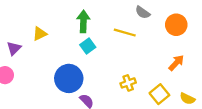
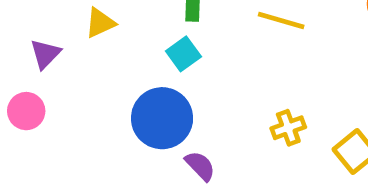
cyan square: (88, 46) -> (183, 54), moved

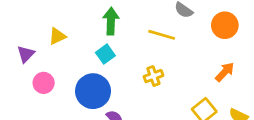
pink circle: (26, 111) -> (44, 83), moved
yellow cross: (288, 128) -> (153, 76), moved

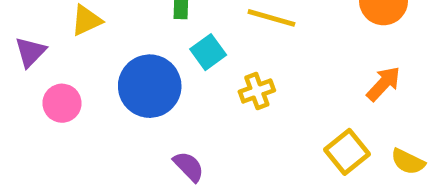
cyan square: (105, 54) -> (208, 52), moved
blue circle: (93, 91) -> (150, 86), moved

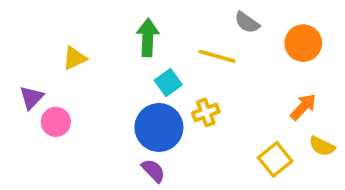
purple triangle: (30, 52) -> (31, 97), moved
blue circle: (150, 86) -> (159, 127), moved
yellow semicircle: (408, 162) -> (322, 146), moved

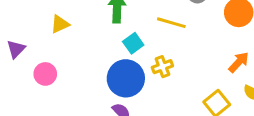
purple triangle: (31, 97) -> (16, 49), moved

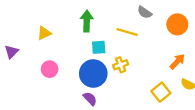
cyan square: (133, 43) -> (99, 47), turned 32
pink circle: (45, 74) -> (50, 69), moved

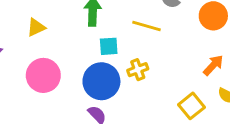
pink circle: (50, 69) -> (43, 75), size x1.5

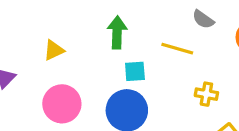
yellow cross: (138, 70) -> (206, 94), moved, turned 30

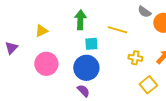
gray semicircle: (203, 19) -> (144, 12), moved

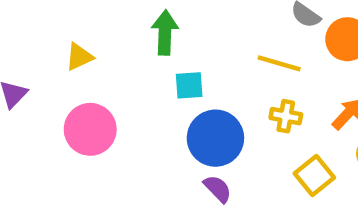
yellow line: (117, 30) -> (279, 63), moved
blue circle: (86, 68) -> (215, 138), moved
purple semicircle: (83, 91) -> (218, 189), moved

